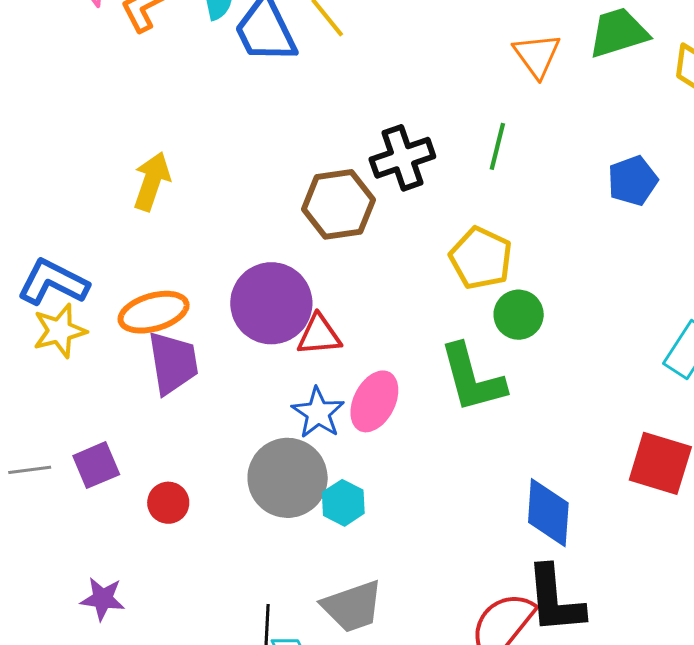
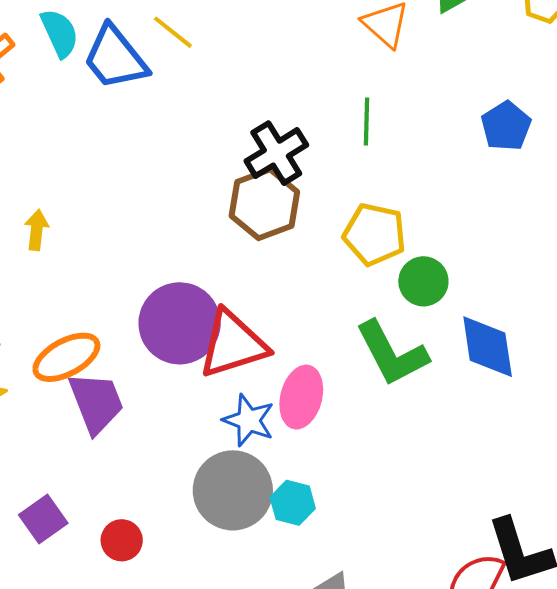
yellow arrow: (152, 181) -> (37, 230), size x0.7
brown hexagon: (338, 204) -> (264, 204), moved
red triangle: (319, 335) -> (233, 344), size x1.6
blue diamond: (548, 513) -> (488, 347), moved

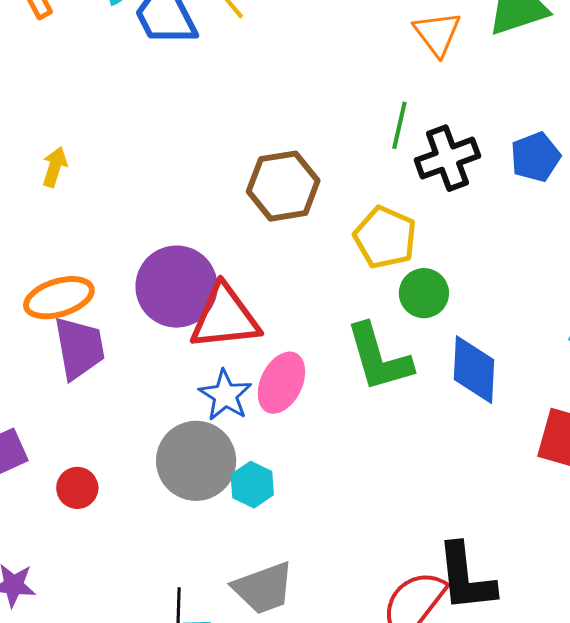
black cross: (276, 153) -> (447, 158), moved

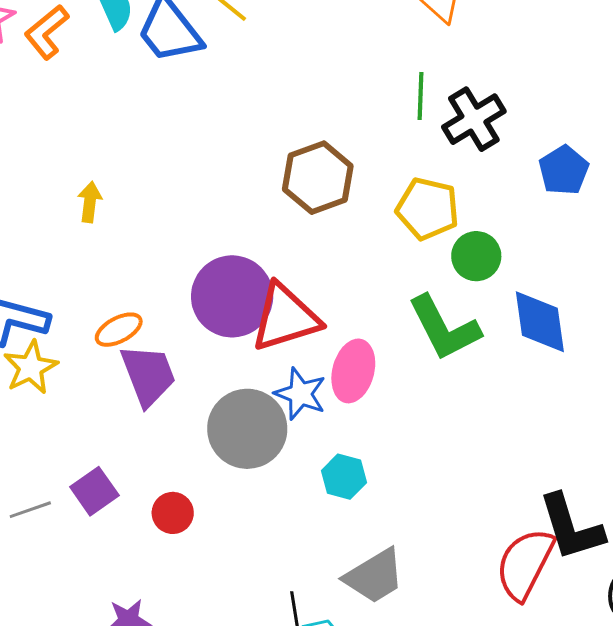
blue pentagon: (535, 157) -> (564, 170), moved
orange ellipse: (59, 298) -> (119, 330), size x0.7
gray circle: (196, 461) -> (247, 429), moved

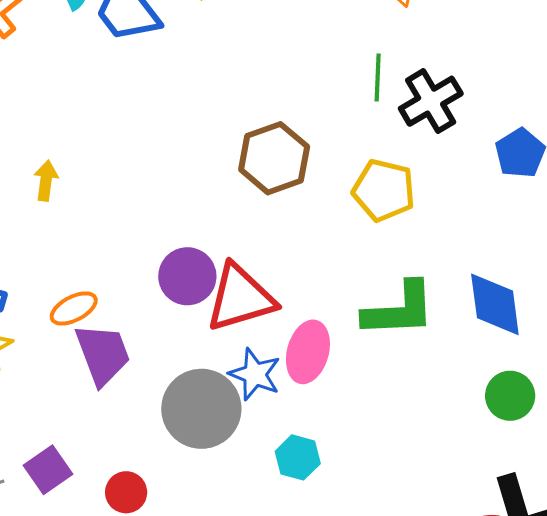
green circle: (476, 256) -> (510, 396), moved
purple circle: (232, 296) -> (187, 276), size x0.7
green L-shape: (444, 328) -> (399, 310), turned -66

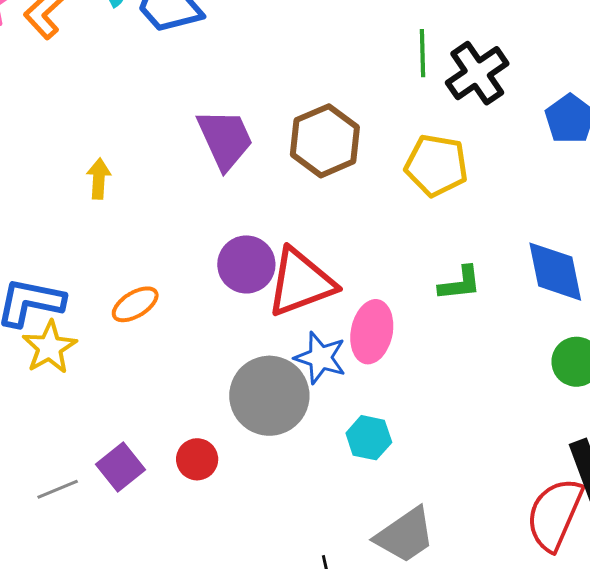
green L-shape: (399, 310) -> (460, 283), size x0.6
purple trapezoid: (103, 354) -> (225, 139), moved
red circle: (126, 492) -> (197, 459), moved

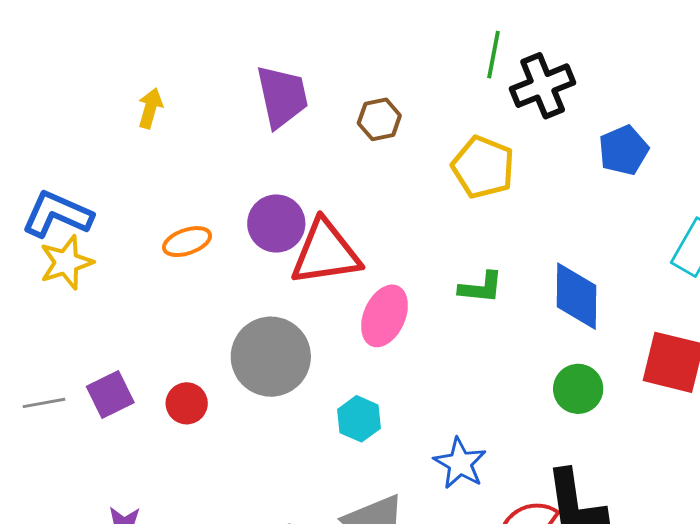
brown hexagon: (325, 141) -> (379, 119), size x0.6
orange ellipse: (135, 304) -> (187, 242), moved
blue star: (320, 358) -> (460, 463), moved

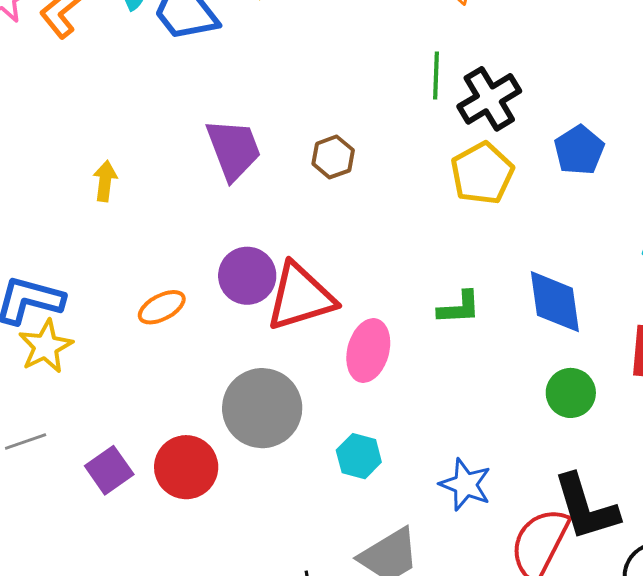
yellow pentagon: (483, 167) -> (482, 173), moved, turned 30
gray line: (44, 403) -> (26, 442), moved
red circle: (187, 403) -> (186, 467), size x1.5

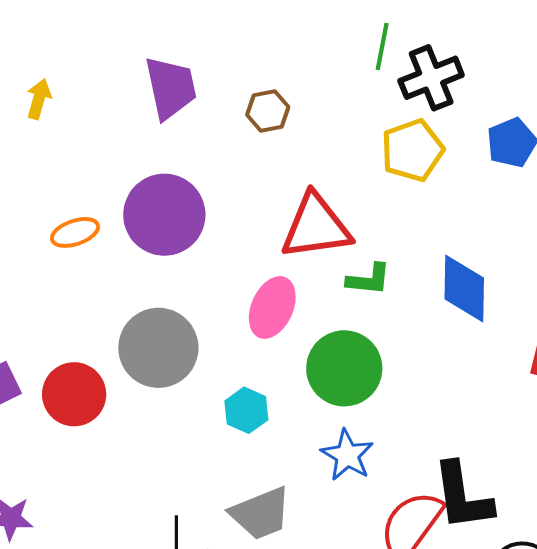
purple circle: (247, 276) -> (164, 215), size x1.4
red triangle: (300, 297) -> (316, 227), moved
green circle: (571, 393) -> (344, 368), moved, size x1.5

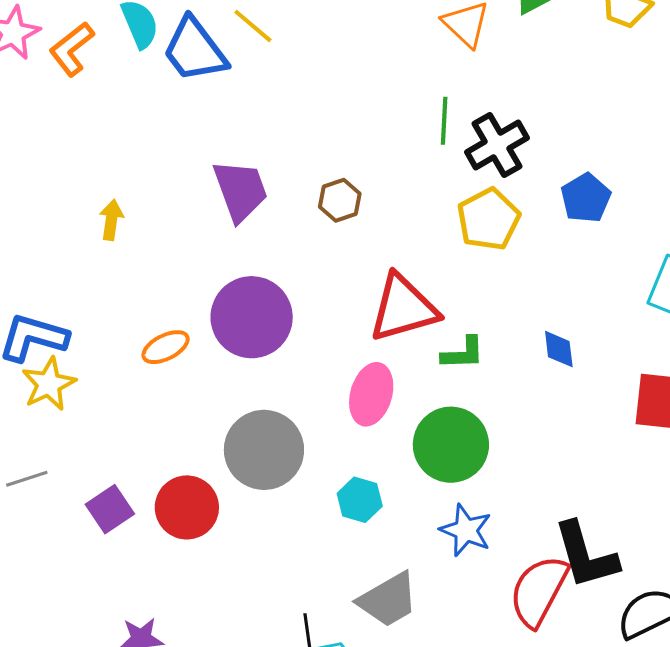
blue diamond: (464, 288) -> (559, 349), size x0.6

